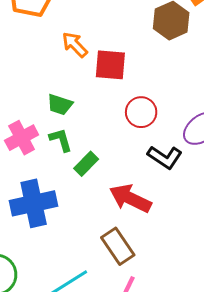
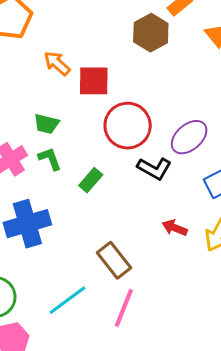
red circle: (141, 112) -> (128, 126), size x1.5
green rectangle: (86, 164) -> (91, 180), moved
red arrow: (130, 198) -> (175, 228), moved, size x0.6

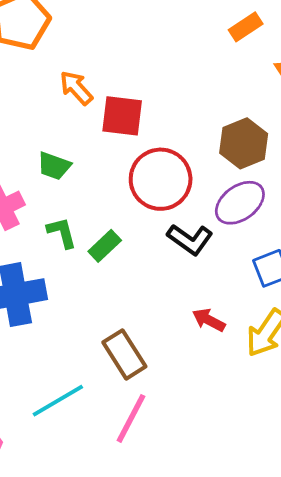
brown hexagon: (151, 33) -> (244, 143), moved
green L-shape: (50, 159) -> (62, 233), moved

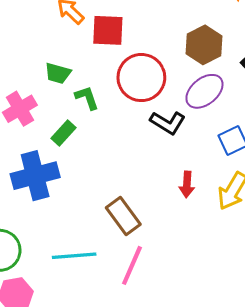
green L-shape: (62, 233) -> (87, 98), moved
green rectangle: (105, 246) -> (64, 133), moved
red arrow: (209, 320) -> (187, 184), turned -110
cyan line: (58, 401) -> (74, 256), turned 30

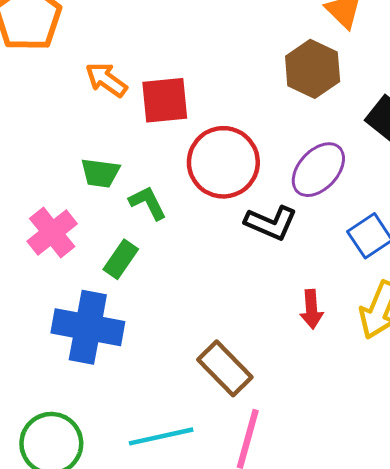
brown hexagon: (204, 45) -> (313, 69), moved
blue cross: (35, 176) -> (88, 327), turned 33

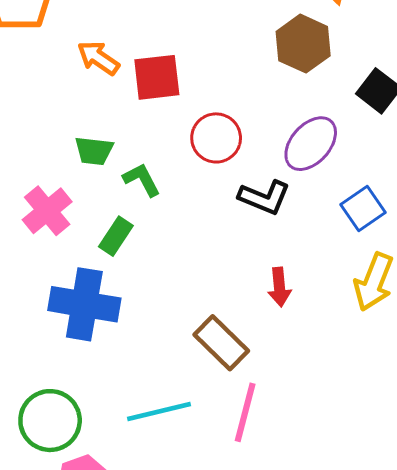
red circle: (223, 162) -> (216, 138), size x0.7
red arrow: (312, 309) -> (279, 287), moved

